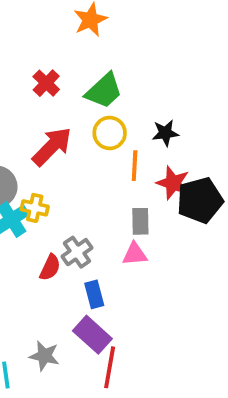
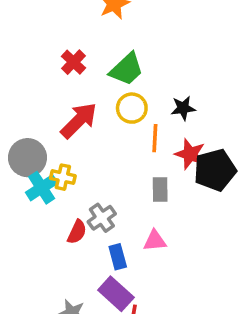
pink triangle: (135, 254) -> (155, 241), moved

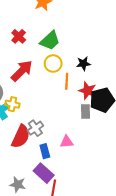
gray rectangle: (160, 189) -> (85, 112), moved
red semicircle: (77, 232) -> (21, 137), size x1.6

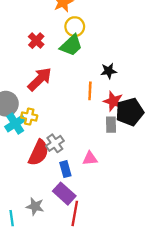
yellow circle: (53, 64) -> (75, 27), moved

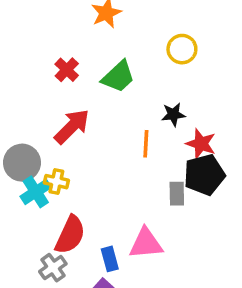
yellow circle: (75, 27) -> (182, 49), moved
red star: (113, 101) -> (201, 144), moved
gray cross: (55, 143) -> (53, 268), moved
pink triangle: (90, 159) -> (146, 243), size x1.5

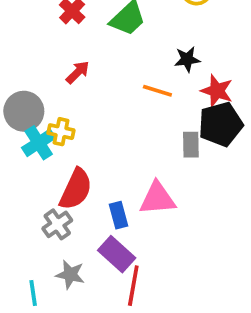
red arrow: (72, 126) -> (78, 72), size x0.6
orange line: (146, 144) -> (157, 91), turned -76

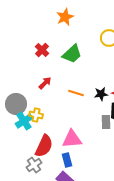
black star: (187, 59) -> (101, 94), moved
orange line: (157, 91) -> (76, 93), moved
pink triangle: (157, 198) -> (72, 139), moved

